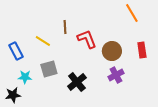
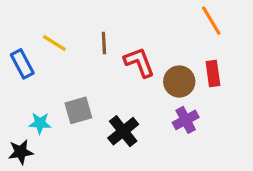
yellow line: (43, 41) -> (54, 43), moved
red rectangle: (142, 50) -> (213, 73), moved
blue rectangle: (16, 51) -> (22, 64), moved

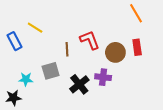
brown line: (104, 43) -> (67, 49), moved
purple cross: (186, 120) -> (103, 77), moved, turned 35

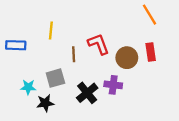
yellow line: (35, 28) -> (51, 30), moved, turned 63
blue rectangle: (14, 41) -> (16, 45), turned -60
black star: (13, 98) -> (45, 103), moved

